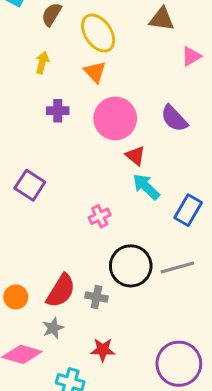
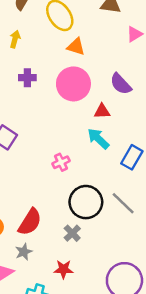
orange triangle: (95, 72) -> (76, 47), moved, turned -30
red triangle: (135, 156) -> (102, 111), moved, turned -42
gray line: (177, 267) -> (123, 203), turned 60
gray cross: (97, 297) -> (72, 233), moved, turned 35

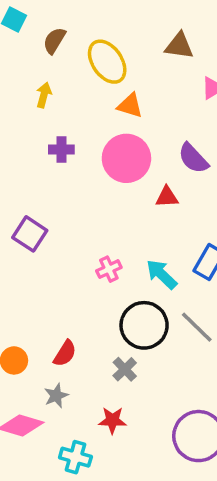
cyan arrow: (98, 139) -> (162, 274), moved
red semicircle: (30, 222) -> (65, 353), size x0.7

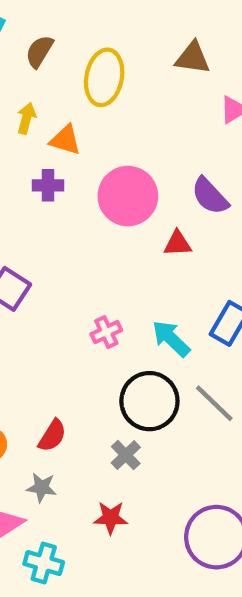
yellow ellipse: (107, 62) -> (104, 77), turned 45
orange triangle: (130, 106) -> (65, 140), moved
gray star: (56, 396) -> (42, 487), turned 30
cyan cross: (75, 457) -> (44, 563), moved

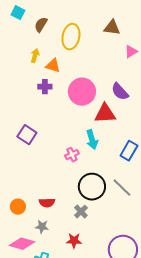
red triangle: (178, 244) -> (105, 114), size x1.6
cyan arrow: (171, 339) -> (92, 140), moved, turned -150
red semicircle: (52, 436) -> (47, 203), turned 56

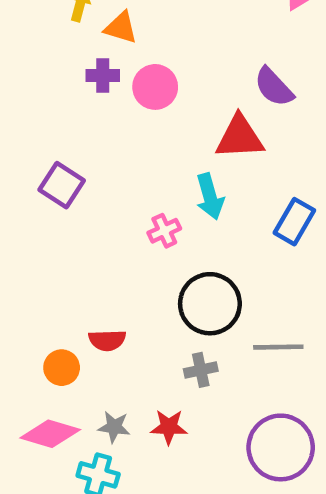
pink circle: (82, 92) -> (155, 87), moved, size x0.7
gray line: (122, 188) -> (278, 347), moved, turned -45
orange circle: (18, 207) -> (62, 368), moved
gray cross: (81, 212) -> (201, 370), moved, turned 32
gray star: (42, 227) -> (114, 427), moved

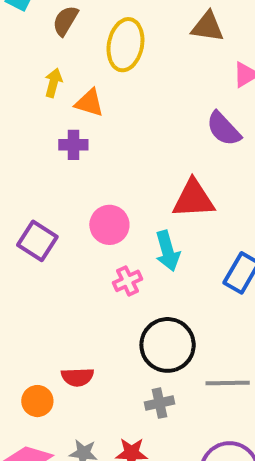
pink circle: (155, 87) -> (109, 225), moved
purple semicircle: (274, 87) -> (224, 129), moved

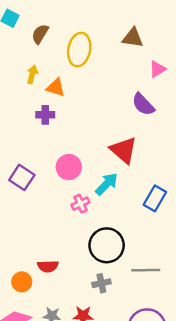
red triangle: (194, 199) -> (124, 150), turned 44
cyan arrow: (168, 251) -> (107, 184), turned -120

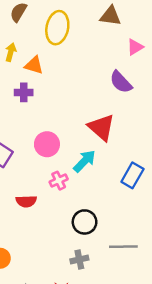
black circle: (107, 245) -> (85, 222), size x0.7
red semicircle: (48, 266) -> (26, 201), moved

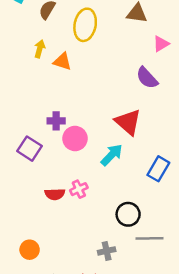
purple cross: (24, 92) -> (56, 121), moved
pink cross: (59, 181) -> (79, 189), moved
black circle: (85, 222) -> (128, 214), moved

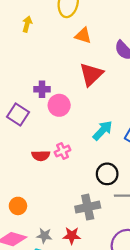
orange triangle: (62, 61) -> (83, 36), moved
red triangle: (128, 122) -> (91, 74), moved, turned 35
cyan arrow: (112, 155) -> (103, 130), moved
gray cross: (107, 251) -> (88, 207), size x1.5

